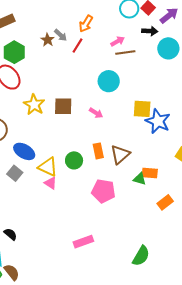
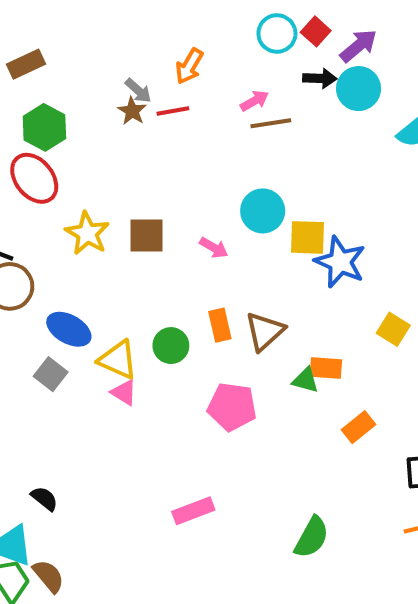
brown star: (48, 40) -> (132, 111), moved
red line: (77, 46) -> (173, 111), turned 49
cyan circle: (168, 48) -> (359, 89), moved
cyan circle: (109, 81) -> (263, 211), moved

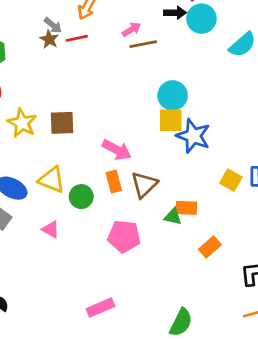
cyan circle: (263, 211) -> (173, 95), moved
pink arrow: (214, 248) -> (117, 150), moved, size x1.5
yellow triangle: (118, 360) -> (52, 180), moved

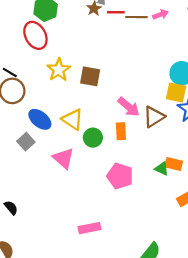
brown line: (143, 44) -> (136, 17), moved
brown triangle: (144, 185) -> (154, 117), moved
pink triangle: (51, 229) -> (63, 158), size x1.5

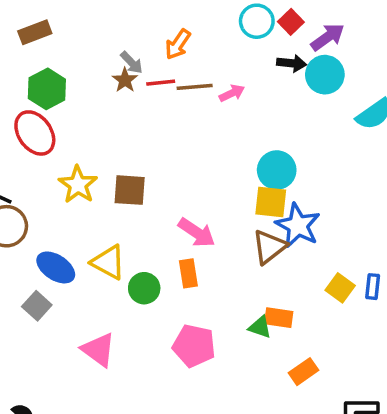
pink arrow: (160, 14) -> (232, 93), moved
brown triangle: (154, 117) -> (269, 247), moved
pink triangle: (63, 158) -> (98, 350), moved

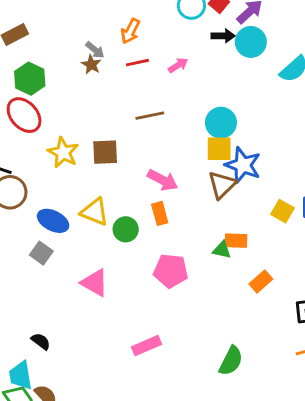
red line: (161, 83) -> (137, 63), moved
brown line: (195, 87) -> (150, 116), moved

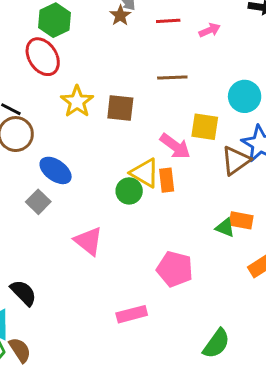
yellow square: (219, 149) -> (205, 127), moved
yellow triangle: (95, 212) -> (145, 173), moved
pink pentagon: (171, 271) -> (175, 269), moved
black semicircle: (41, 341) -> (23, 293), size x1.4

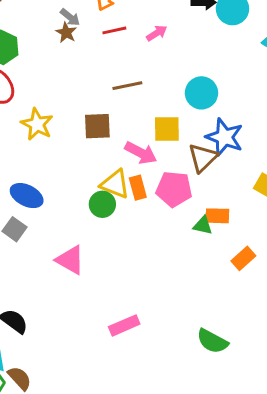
brown square: (120, 108) -> (97, 126), moved
pink pentagon: (175, 269) -> (174, 189), moved
green semicircle: (216, 344) -> (212, 341), turned 92

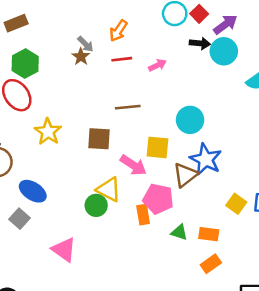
orange rectangle: (138, 188) -> (143, 215), moved
orange rectangle: (217, 216) -> (209, 234), moved

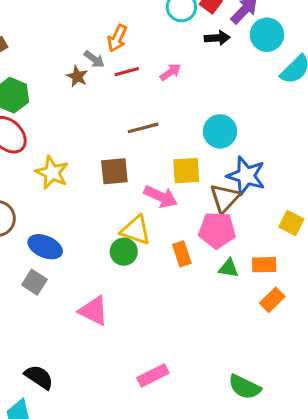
gray arrow: (85, 44) -> (94, 59), moved
cyan circle: (224, 51) -> (267, 35), moved
pink pentagon: (158, 199) -> (217, 230), moved

